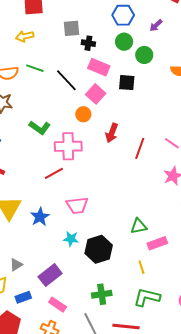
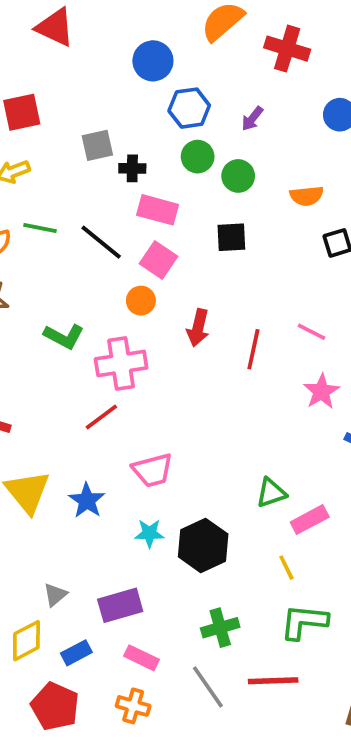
black square: (127, 83) -> (231, 237), moved
purple rectangle: (50, 275) -> (120, 605), turned 30

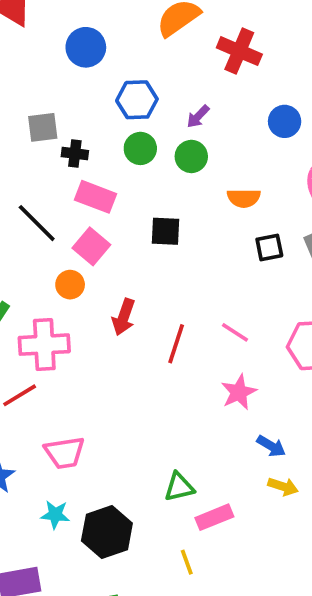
blue circle: (153, 61) -> (86, 47), moved
green circle: (238, 176) -> (191, 156), moved

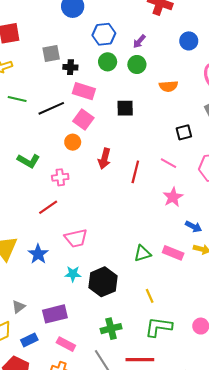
black line: (37, 223) -> (51, 108), turned -65
black square: (269, 248) -> (184, 132), moved
pink cross: (44, 345) -> (60, 177), size x0.6
pink rectangle: (214, 517) -> (173, 253), moved, turned 48

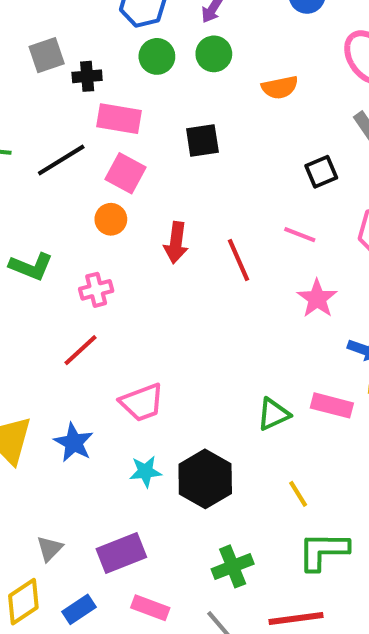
red line: (135, 172) -> (239, 260), turned -30

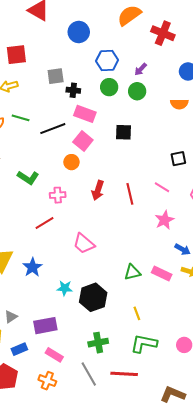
orange semicircle: (280, 87) -> (179, 104), moved
red arrow: (176, 243) -> (98, 190), moved
pink trapezoid: (142, 402) -> (84, 244), moved, turned 50

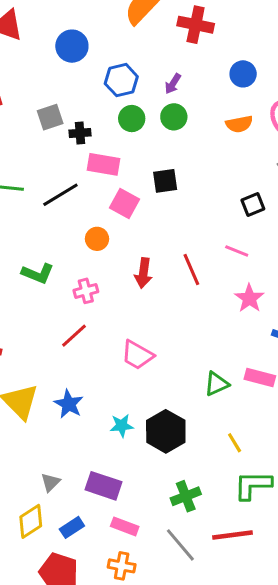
pink square: (83, 141) -> (125, 204), moved
purple rectangle: (45, 326) -> (103, 486), turned 40

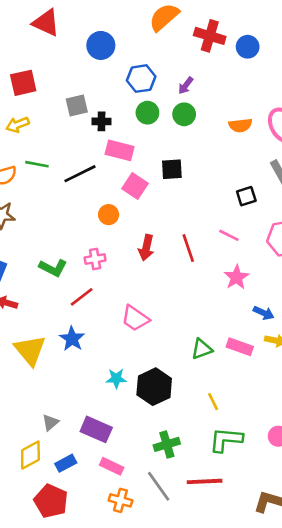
blue circle: (243, 74) -> (248, 47), moved
green L-shape: (38, 273) -> (53, 268), moved
blue star: (69, 404) -> (72, 339), moved
orange cross: (122, 566) -> (120, 500), moved

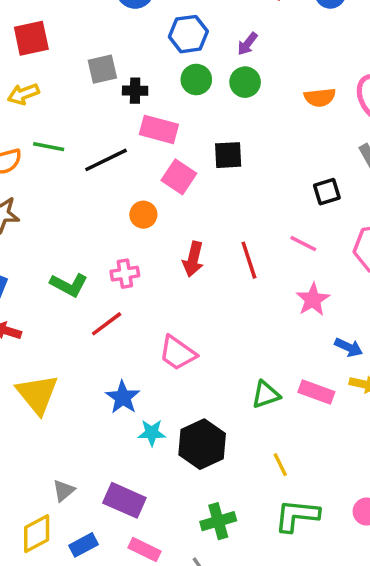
blue star: (72, 339) -> (123, 397), moved

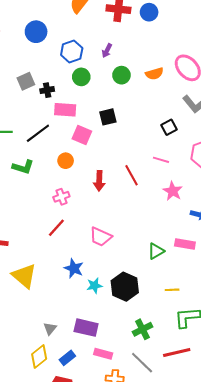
green circle: (245, 82) -> (121, 75), moved
green L-shape: (69, 285) -> (23, 167), moved
yellow line: (280, 465) -> (172, 290), turned -56

